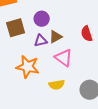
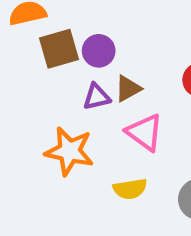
brown square: (16, 28) -> (59, 49), moved

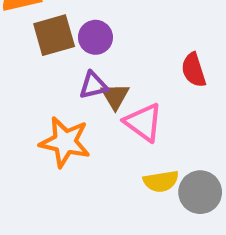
brown triangle: (128, 88) -> (115, 96), moved, turned -32
yellow semicircle: (130, 189) -> (161, 181), moved

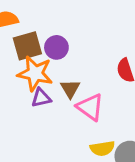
purple triangle: (93, 85) -> (41, 98), moved
orange star: (65, 142) -> (35, 73), moved

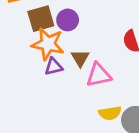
pink triangle: (90, 107) -> (99, 75), turned -48

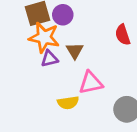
pink triangle: (99, 75) -> (91, 83), moved
yellow semicircle: (110, 113) -> (68, 103), moved

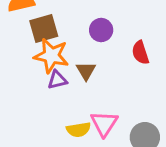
purple circle: (63, 15) -> (101, 30), moved
pink triangle: (91, 83) -> (104, 124), moved, turned -45

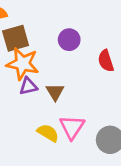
brown triangle: (86, 71) -> (55, 92), moved
yellow semicircle: (78, 130) -> (48, 133), turned -140

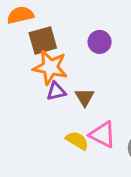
pink triangle: (72, 127) -> (103, 135), turned -36

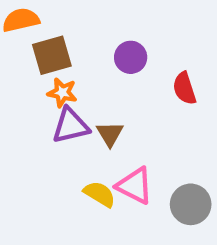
orange star: (50, 67) -> (62, 93), size x0.6
purple triangle: (56, 91) -> (71, 126), size x1.4

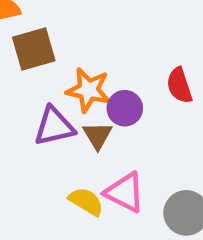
purple circle: (131, 57) -> (125, 108), moved
orange star: (62, 93) -> (88, 90), moved, size x1.4

